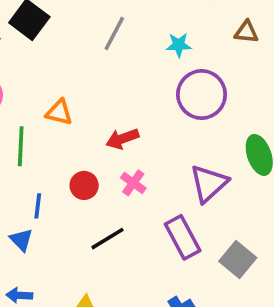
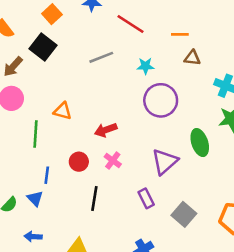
gray line: (114, 33) -> (101, 57), turned 40
purple rectangle: (183, 237) -> (146, 198), size x0.7
black line: (107, 239) -> (94, 199), turned -50

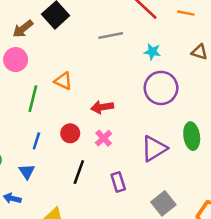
orange line: (180, 34) -> (186, 13), moved
blue triangle: (35, 198) -> (27, 172), moved
purple rectangle: (146, 198) -> (118, 182), moved

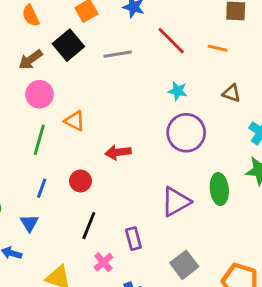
gray line: (111, 35) -> (118, 54), moved
pink circle: (16, 60) -> (39, 94), moved
pink cross: (104, 138) -> (103, 262), moved

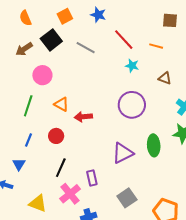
gray line: (118, 54) -> (86, 48), turned 36
cyan star: (178, 91) -> (132, 66), moved
pink circle: (39, 94) -> (42, 75), moved
orange triangle: (75, 121) -> (61, 104), moved
pink cross: (103, 262) -> (70, 194), size x1.5

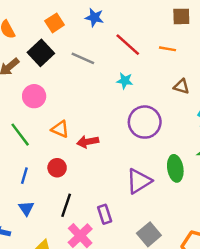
cyan star: (132, 66) -> (125, 81), moved
green line: (28, 106) -> (20, 135), turned -50
blue triangle: (19, 164) -> (26, 208), moved

